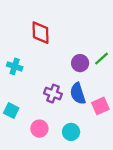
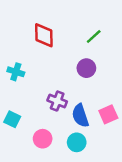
green line: (102, 59) -> (94, 37), moved
blue semicircle: (78, 94) -> (80, 116), moved

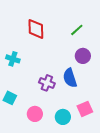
purple circle: (86, 68) -> (83, 56), moved
pink square: (108, 114) -> (85, 109), moved
blue semicircle: (80, 116) -> (70, 78), moved

